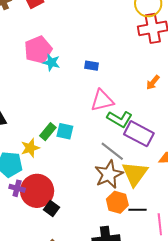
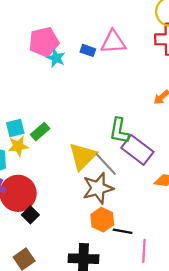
blue rectangle: (91, 66) -> (88, 50), moved
pink triangle: (102, 100) -> (113, 42), moved
green L-shape: (120, 119) -> (119, 131), turned 60
cyan square: (65, 131) -> (15, 128), moved, turned -36
yellow triangle: (135, 174) -> (83, 156), moved

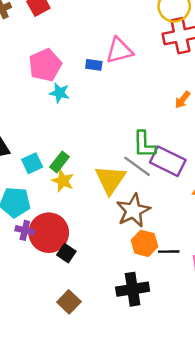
cyan star: (56, 58) -> (60, 93), moved
yellow star: (18, 146) -> (63, 181), moved, turned -30
gray line: (106, 164) -> (137, 166), moved

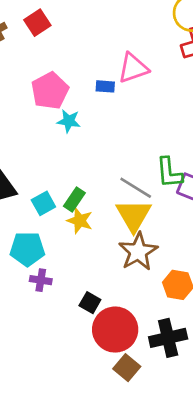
gray line: (137, 166) -> (136, 188), moved
brown star: (133, 211) -> (138, 252), moved
red circle: (49, 233) -> (115, 330), moved
brown square: (69, 302) -> (127, 368), moved

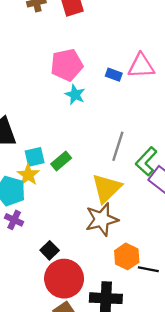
green L-shape: (169, 173) -> (146, 161), turned 32
gray line: (136, 188) -> (118, 146), moved, turned 60
yellow star: (80, 221) -> (28, 175), moved

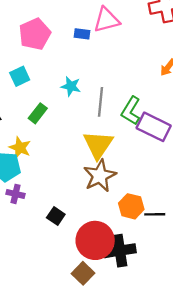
cyan star: (75, 95) -> (71, 86), moved
cyan square: (35, 157) -> (20, 76), moved
green rectangle: (61, 161) -> (38, 113), moved
red circle: (64, 279) -> (95, 240), moved

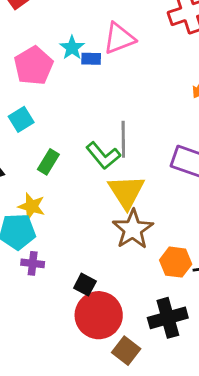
cyan star: (71, 86) -> (72, 48), moved, turned 30
green L-shape: (131, 111) -> (103, 156), moved, turned -64
red circle: (95, 240) -> (99, 315), moved

